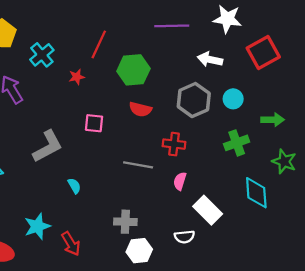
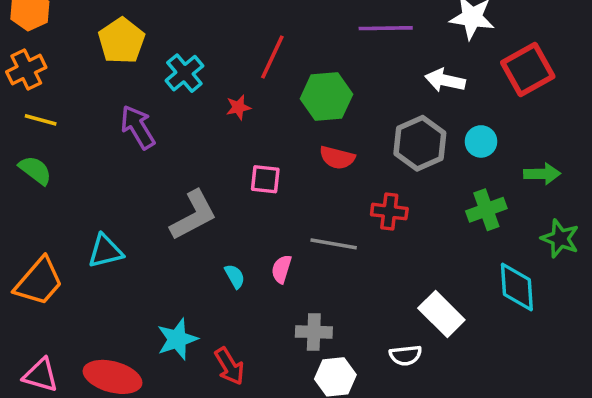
pink semicircle: (180, 181) -> (281, 269), moved

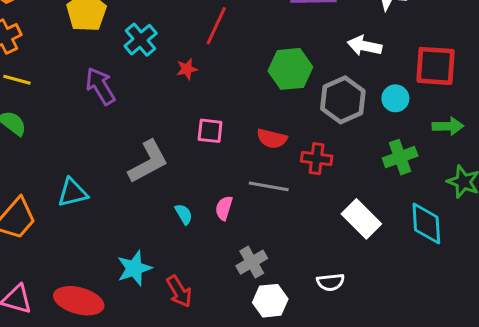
red square: (528, 70) -> (436, 66), moved, turned 33
green hexagon: (326, 97) -> (290, 69), moved
red semicircle: (337, 158) -> (272, 139), moved
white rectangle: (441, 314) -> (361, 219), moved
gray cross: (314, 332) -> (252, 262), turned -32

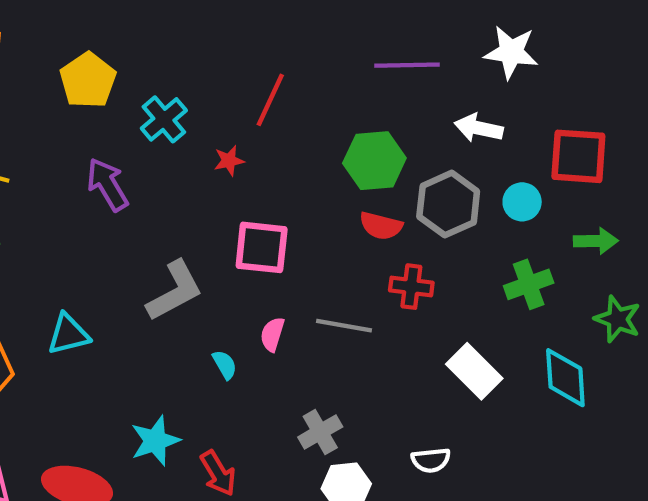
pink square: (210, 131) -> (262, 247), size x1.5
red semicircle: (272, 139) -> (381, 226), moved
pink semicircle: (224, 208) -> (272, 334), moved

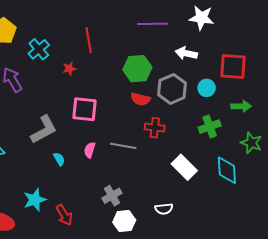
red line: (270, 100) -> (89, 40), turned -35
cyan semicircle: (225, 365) -> (59, 159), moved

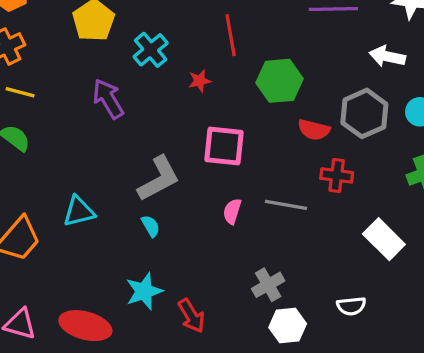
green hexagon: (137, 69) -> (280, 81), moved
cyan semicircle: (59, 159) -> (151, 226), moved

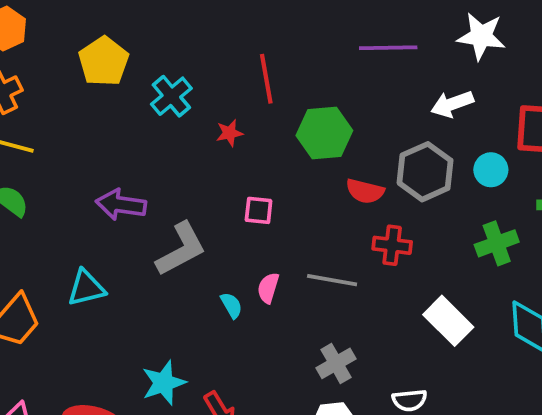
white arrow: (387, 56) -> (452, 104), turned -32
purple arrow: (108, 99) -> (121, 205), moved, turned -51
pink square: (224, 146) -> (259, 210), size x0.6
cyan semicircle: (151, 226) -> (231, 305), moved
gray cross: (268, 285) -> (336, 363), moved

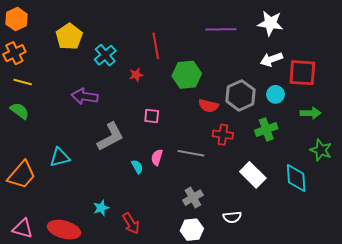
white arrow: (452, 104) -> (271, 59), moved
purple arrow: (121, 205) -> (85, 96), moved
green cross: (497, 243) -> (266, 129), moved
cyan star: (164, 383) -> (101, 208), size x0.7

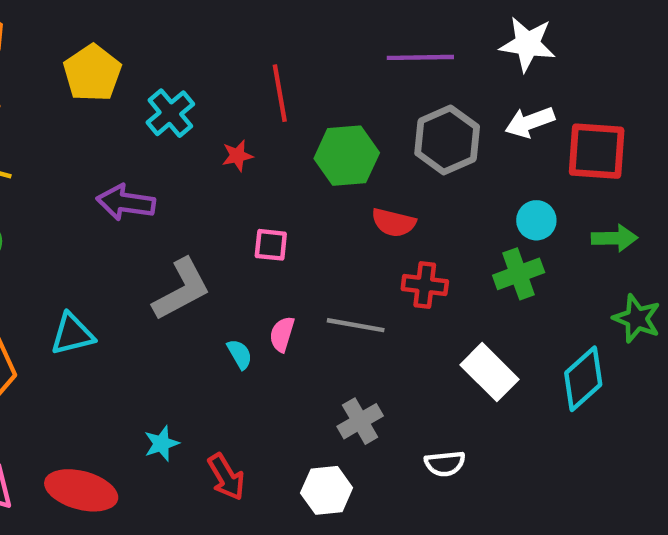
cyan circle: (276, 94) -> (536, 220), moved
gray hexagon: (240, 95) -> (447, 140), moved
cyan diamond: (296, 178) -> (583, 379), turned 52
white hexagon: (192, 230) -> (327, 490), moved

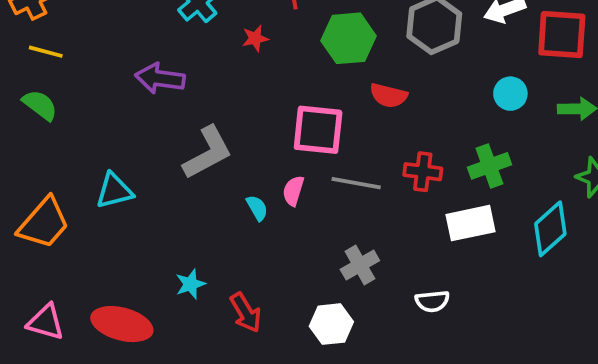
pink square: (271, 245) -> (318, 130), moved, size x1.8
green cross: (519, 274) -> (489, 166), moved
red cross: (425, 285) -> (423, 172), moved
white rectangle: (490, 372) -> (470, 223), turned -57

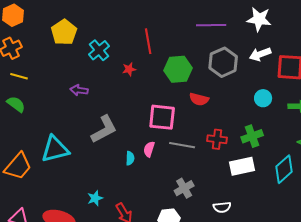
purple arrow: (160, 78) -> (79, 90), size x0.7
cyan triangle: (114, 191) -> (55, 149), size x1.4
cyan semicircle: (257, 208) -> (130, 158), turned 32

